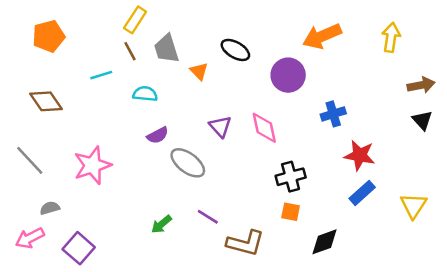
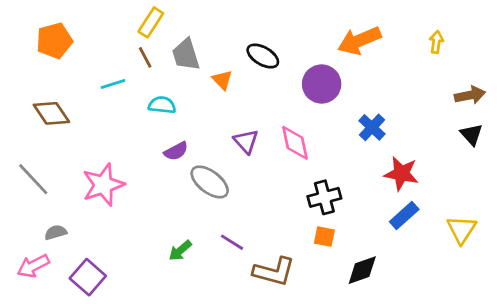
yellow arrow: (391, 37) -> (436, 42), size x0.7
blue cross: (333, 114) -> (372, 127), turned -30

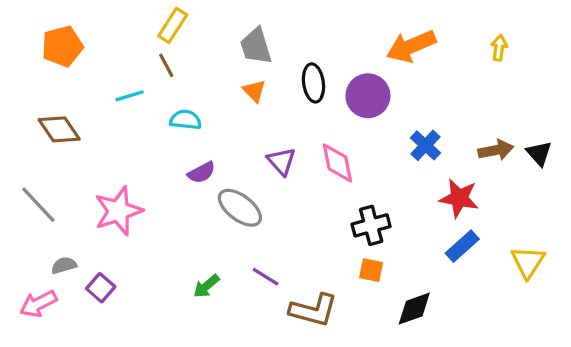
gray trapezoid: (186, 55) -> (256, 46), moved
black ellipse: (263, 56) -> (313, 83), moved, turned 52
brown arrow: (470, 95) -> (496, 150), moved
purple square: (88, 277) -> (101, 288), moved, size x0.7

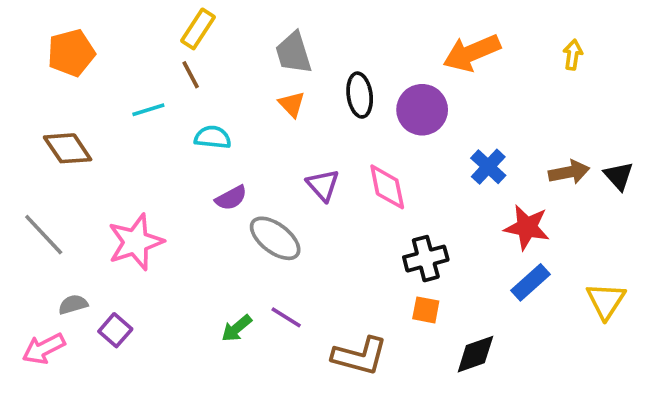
purple line: (266, 277) -> (286, 317), moved

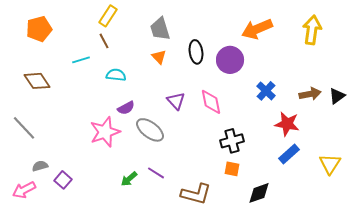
yellow arrow: (573, 55) -> (312, 30), size x1.8
black triangle: (619, 176) -> (337, 96), turned 36
pink star: (136, 242) -> (105, 132), moved

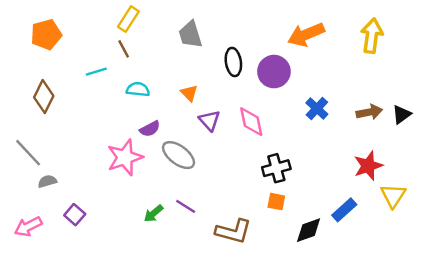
orange triangle: (159, 57) -> (189, 93), moved
brown diamond: (37, 81) -> (44, 97), turned 60
red star: (287, 124) -> (368, 166), moved, turned -30
blue rectangle: (289, 154) -> (344, 210), moved
gray semicircle: (40, 166) -> (47, 181), moved

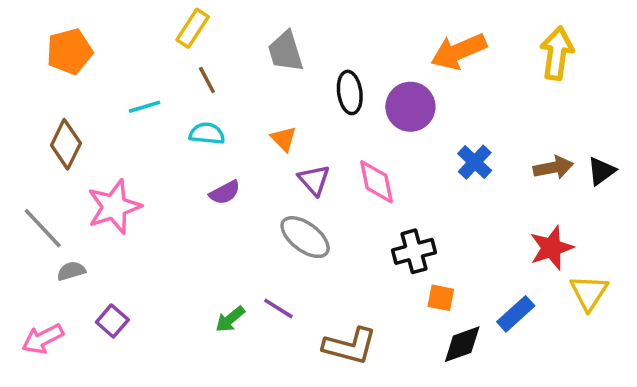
brown line: (124, 49) -> (207, 80), moved
gray ellipse: (179, 155) -> (305, 237), moved
pink star: (125, 157) -> (114, 207), moved
orange square: (276, 202) -> (441, 298), moved

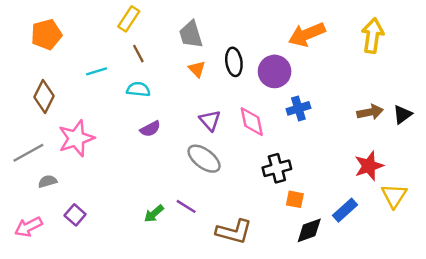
orange triangle: (284, 139) -> (197, 69), moved
blue cross: (475, 162) -> (298, 108), moved, turned 30
gray line: (43, 228) -> (28, 153), turned -76

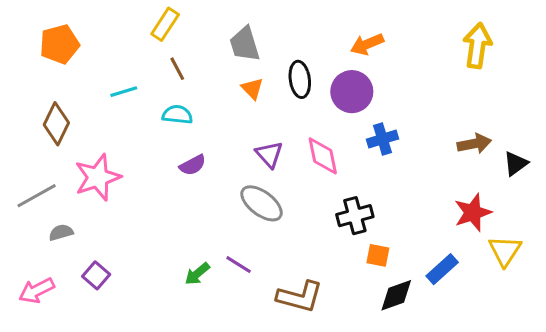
orange arrow: (307, 34) -> (367, 44), moved, size x0.7
black triangle: (402, 114) -> (516, 164), moved

